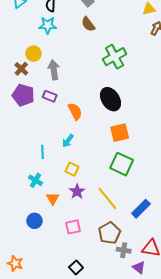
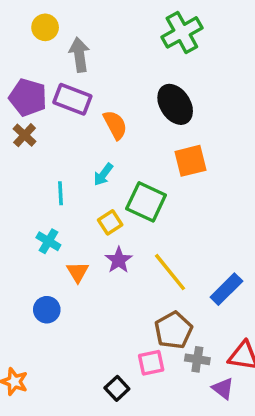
brown cross: (21, 69) -> (25, 135), moved
purple rectangle: (50, 96) -> (72, 99), size x1.5
green square: (122, 164) -> (146, 202), moved
yellow square: (72, 169) -> (110, 222), turned 32
pink square: (73, 227) -> (151, 363), moved

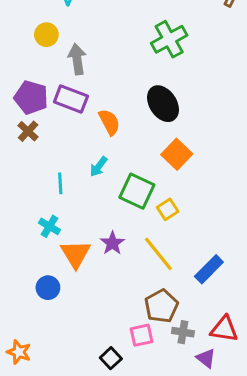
orange square: (191, 161) -> (177, 154), turned -32
yellow square: (110, 222) -> (168, 209), moved
orange triangle: (78, 272) -> (76, 254), size x1.5

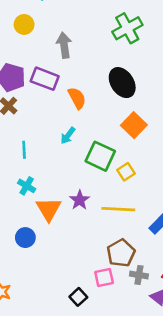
gray arrow: (77, 59) -> (64, 45), moved
cyan line: (60, 183) -> (24, 150), moved
yellow line: (158, 254) -> (118, 209), turned -48

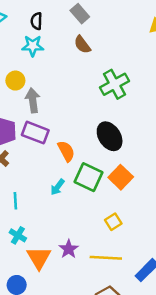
gray arrow: (64, 45) -> (33, 100), moved
green square: (100, 156) -> (88, 177), moved

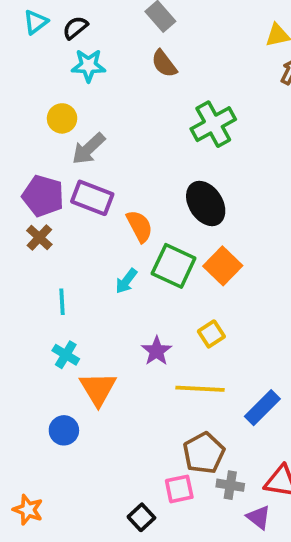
black semicircle: (36, 21) -> (75, 28), moved, turned 49
gray arrow: (33, 100) -> (88, 149), turned -125
purple star: (69, 249) -> (157, 351), moved

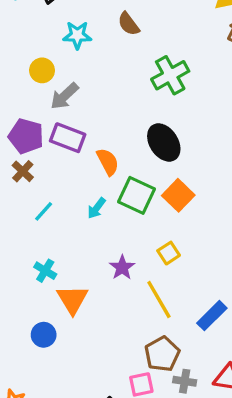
cyan star: (88, 65) -> (77, 35), moved
cyan line: (62, 302) -> (44, 211), moved, turned 45
yellow line: (200, 389) -> (159, 300), turned 57

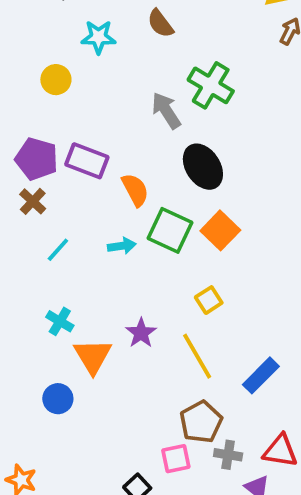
green cross: (170, 75) -> (211, 85), turned -30
gray arrow: (64, 96) -> (166, 111), moved, turned 100
cyan arrow: (96, 208) -> (122, 246), turned -135
purple star: (122, 267) -> (141, 333), moved

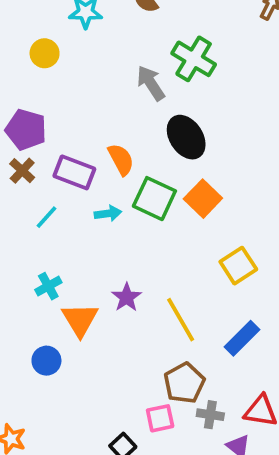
purple rectangle: (87, 161) -> (74, 172), moved
yellow square: (209, 300) -> (238, 266), moved, size x1.4
cyan cross: (60, 321) -> (48, 286), turned 30

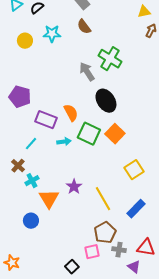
yellow circle: (45, 53) -> (25, 41), moved
brown cross: (22, 171) -> (18, 166), moved

